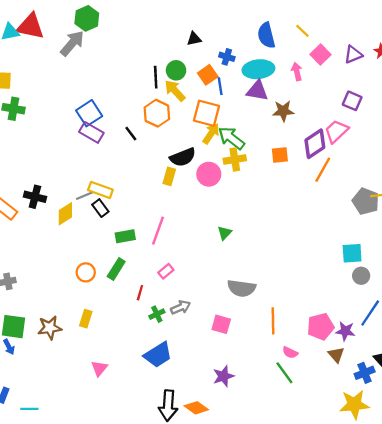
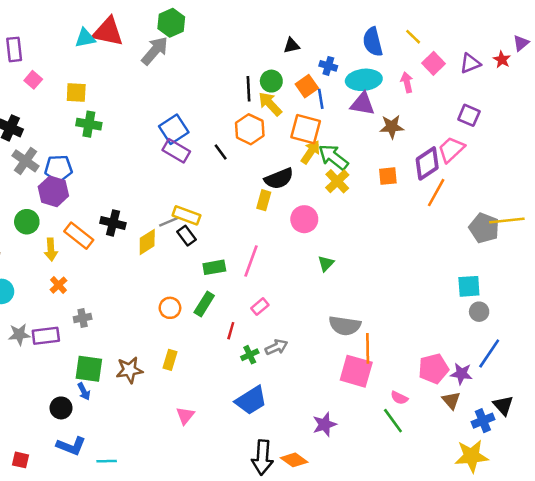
yellow cross: (235, 160) -> (337, 181), turned -35
pink circle: (209, 174) -> (304, 219), moved
orange line: (273, 321) -> (368, 348), moved
pink square: (221, 324) -> (356, 371), moved, size x1.5

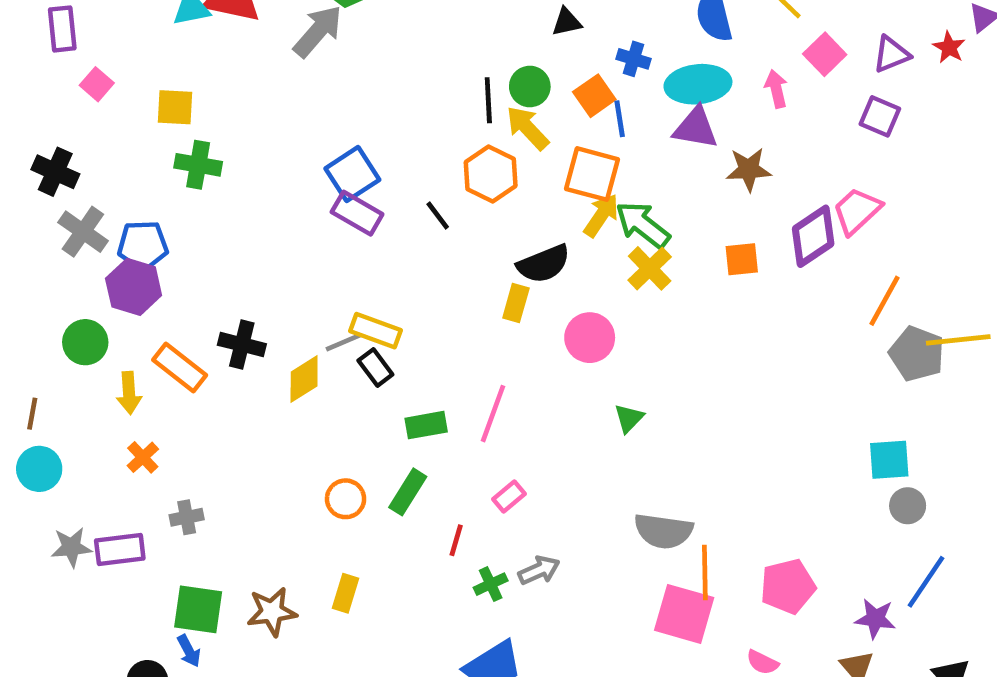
purple square: (469, 115) -> (880, 116), moved
orange line: (436, 193) -> (885, 301), moved
pink pentagon: (433, 369) -> (788, 586), moved

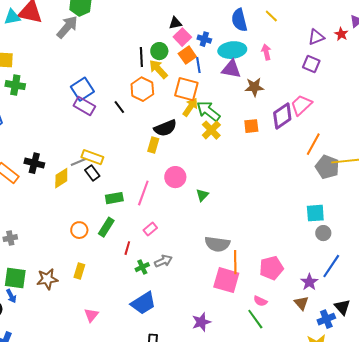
pink square: (825, 54) -> (182, 37), moved
pink circle: (590, 338) -> (175, 177), moved
purple star: (875, 619) -> (309, 282), turned 30

